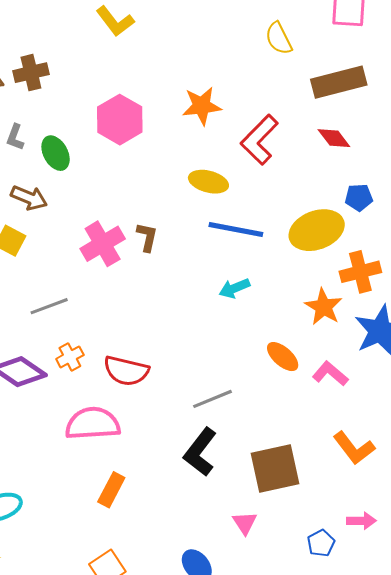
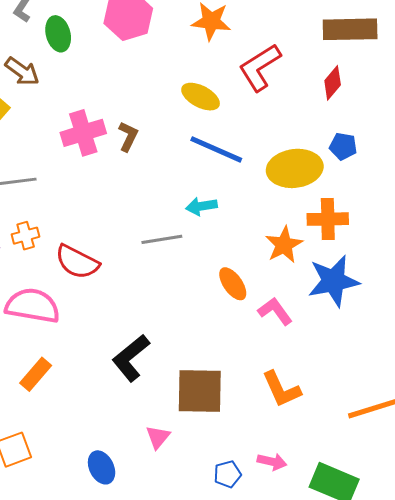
red diamond: (334, 138) -> (333, 83), turned 64
gray line: (212, 399) -> (162, 239), moved

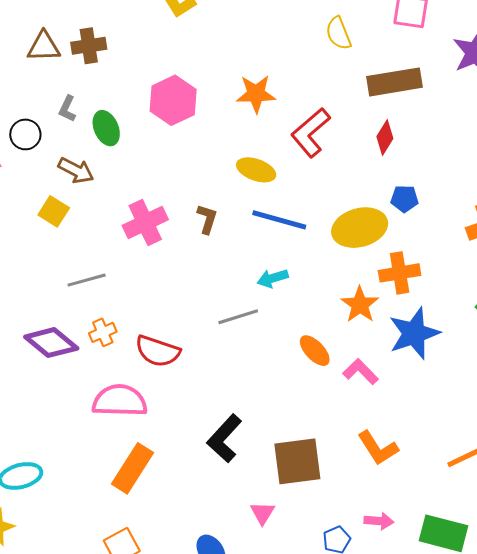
brown L-shape: (128, 136) -> (207, 219), moved
orange rectangle: (36, 374) -> (132, 468), size x1.4

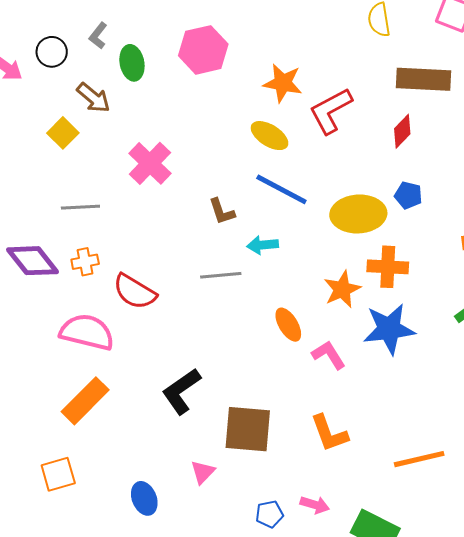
orange star: (256, 94) -> (283, 83), moved
brown L-shape: (207, 219) -> (222, 211), moved, turned 132
pink cross: (145, 223) -> (150, 163), turned -33

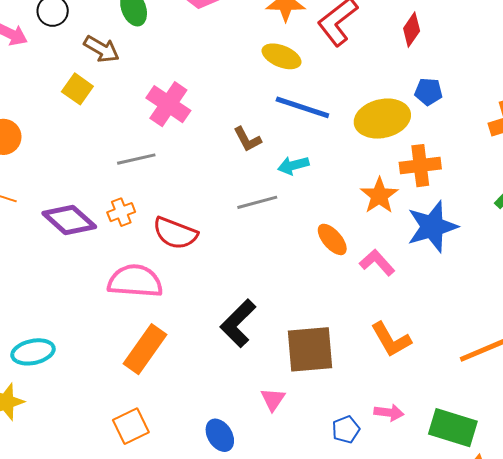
gray line: (80, 207) -> (136, 159), moved

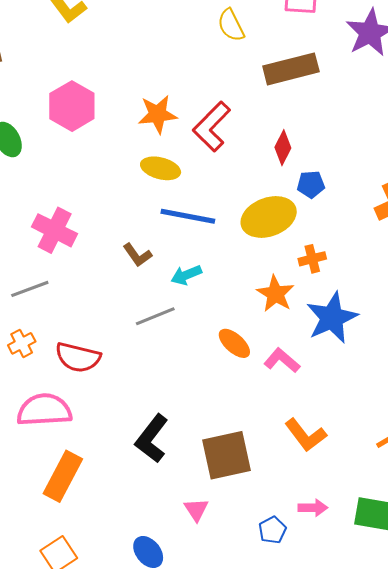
red diamond: (412, 30) -> (283, 148), moved
orange cross: (420, 166) -> (312, 259), size x0.7

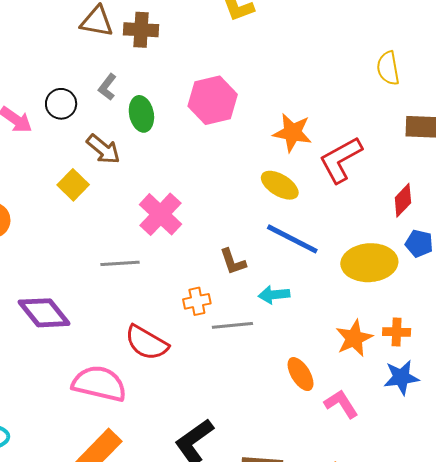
orange cross: (312, 259) -> (397, 332), moved
blue star: (332, 318) -> (401, 377), size x0.7
orange cross: (22, 343) -> (197, 301), moved

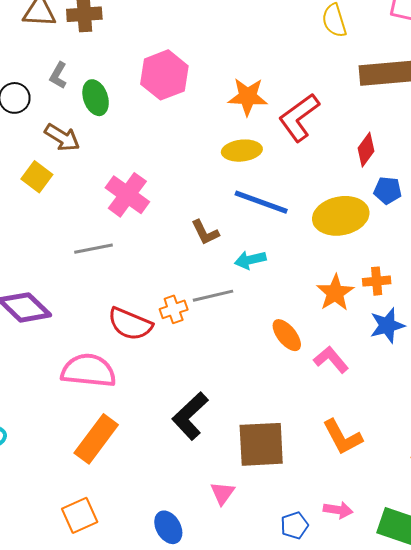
yellow ellipse: (280, 185) -> (242, 151), turned -30
orange cross: (197, 301) -> (174, 309), moved

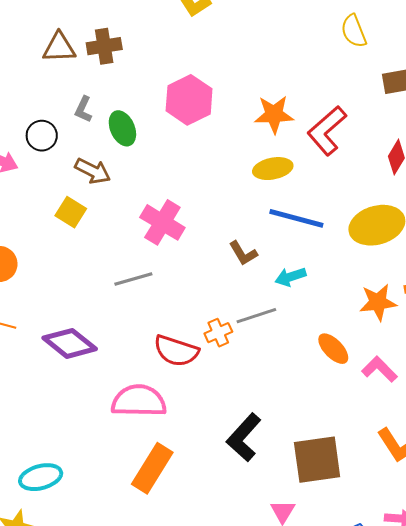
orange star: (335, 293) -> (378, 302), turned 30

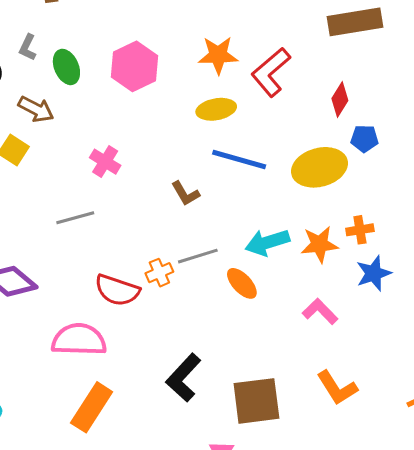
pink hexagon: (189, 100) -> (134, 66), moved
pink cross: (162, 222) -> (105, 162), size x0.7
cyan arrow: (290, 277) -> (267, 242), moved, size x1.4
orange ellipse: (333, 349) -> (242, 283), moved

